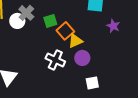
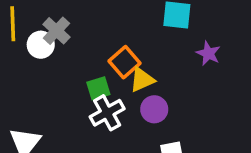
green square: (50, 21) -> (98, 88), moved
white cross: (55, 60) -> (107, 113), turned 36

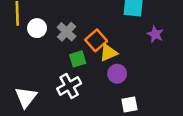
gray cross: (56, 31) -> (67, 32), moved
white cross: (107, 113) -> (69, 86), moved

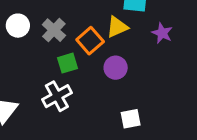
yellow triangle: (108, 53) -> (117, 27), moved
purple circle: (117, 74) -> (116, 68), moved

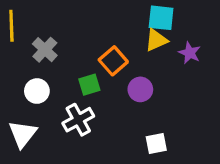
white circle: (18, 26) -> (37, 91), moved
yellow triangle: (117, 27) -> (156, 40), moved
gray cross: (54, 30) -> (45, 50), moved

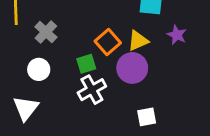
yellow triangle: (156, 40) -> (138, 41), moved
purple circle: (140, 89) -> (132, 68), size x1.4
white cross: (78, 120) -> (92, 90), moved

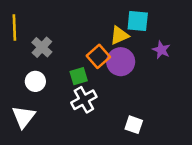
yellow triangle: (138, 41) -> (119, 35), moved
purple circle: (132, 68) -> (121, 62), moved
white square: (147, 117) -> (134, 125), turned 30

